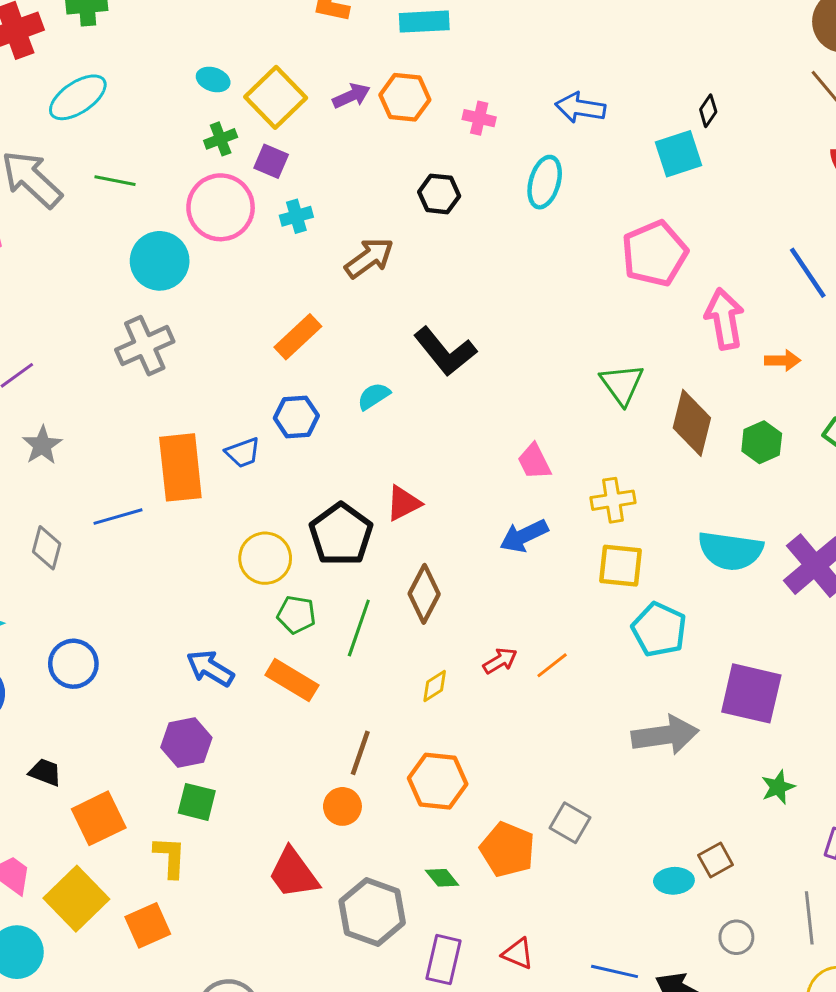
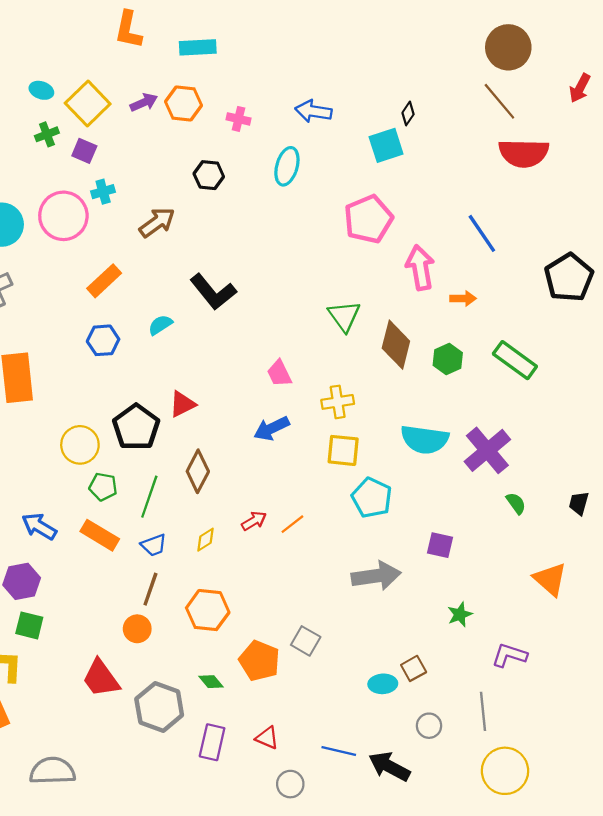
pink circle: (221, 207) -> (63, 216), moved
blue trapezoid: (243, 453) -> (154, 545), moved
purple square: (751, 693) -> (440, 545), size x0.6

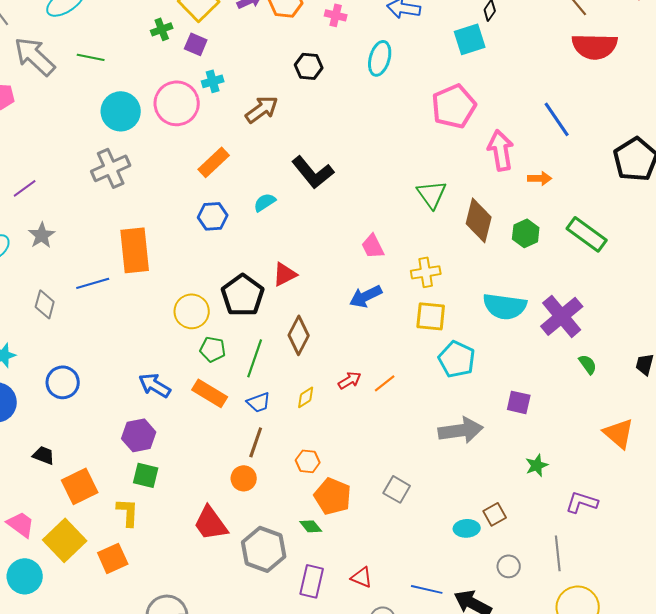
orange hexagon: (208, 610) -> (308, 461), size x0.6
orange pentagon: (259, 661) -> (333, 496), moved

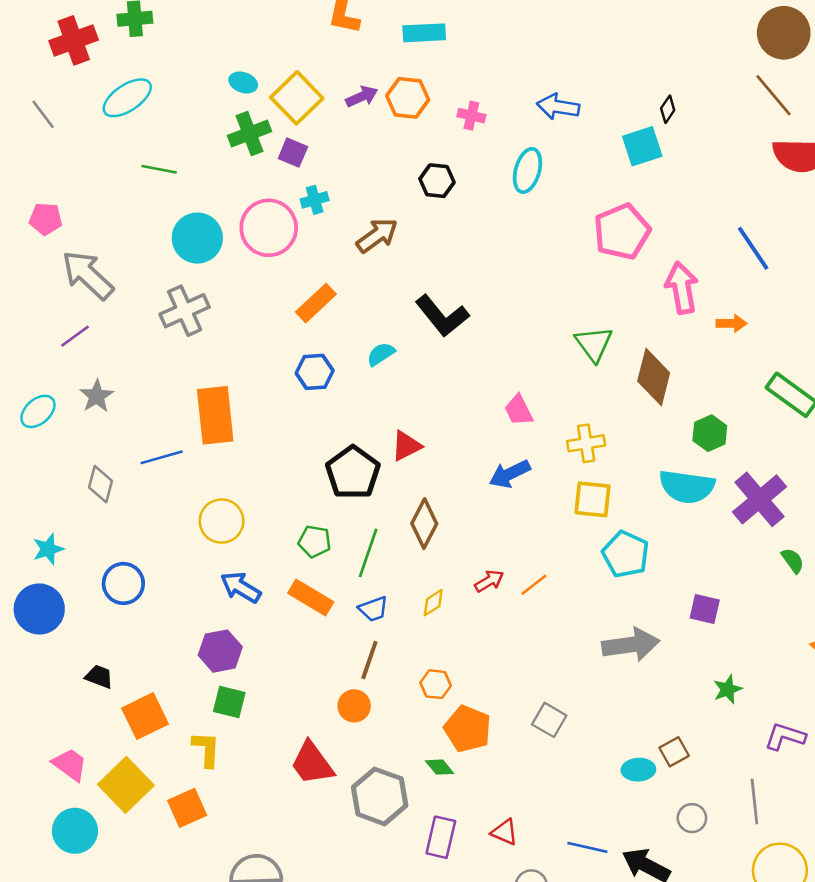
green cross: (162, 29) -> (250, 133), size x1.5
gray arrow: (35, 56) -> (88, 275), moved
green hexagon: (526, 233) -> (710, 433), moved
yellow circle: (192, 311) -> (222, 521), moved

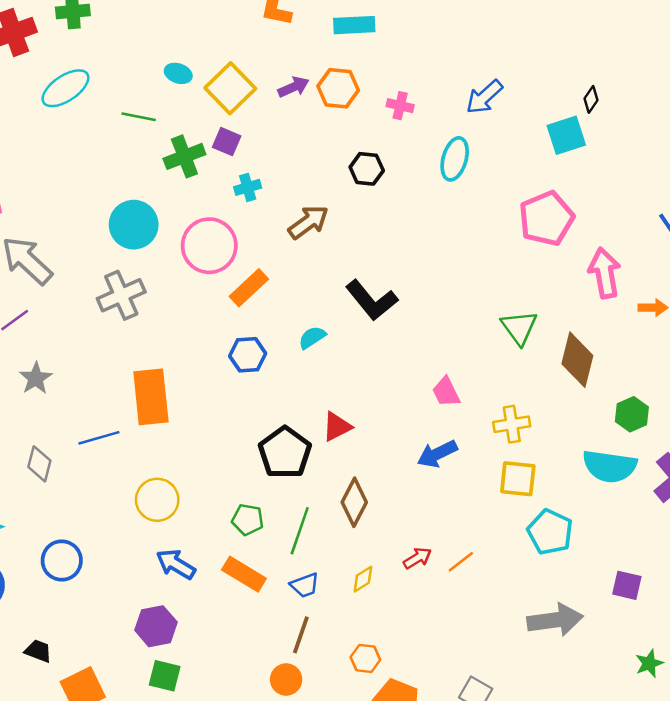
blue arrow: (558, 107) -> (484, 97), turned -51
green cross: (250, 133) -> (184, 156), moved
green line: (159, 169) -> (139, 117), moved
pink circle: (269, 228) -> (209, 246), moved

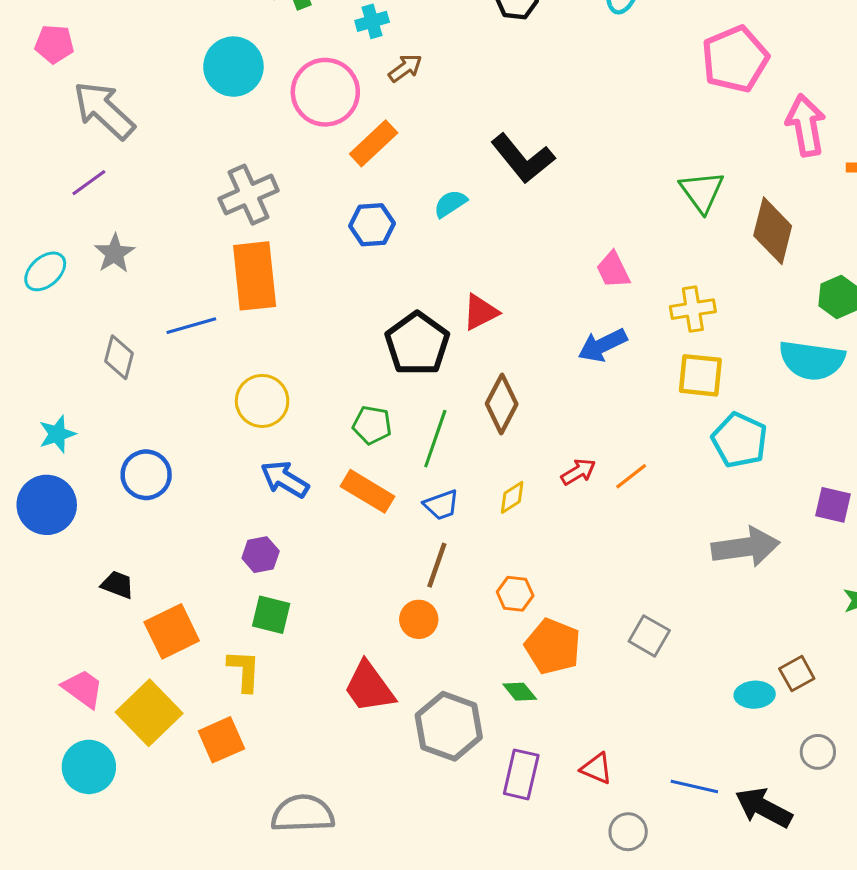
brown arrow: (308, 222) -> (405, 68), moved, size x0.7
gray cross: (121, 295) -> (249, 195), moved
purple hexagon: (156, 626) -> (261, 555), size x0.7

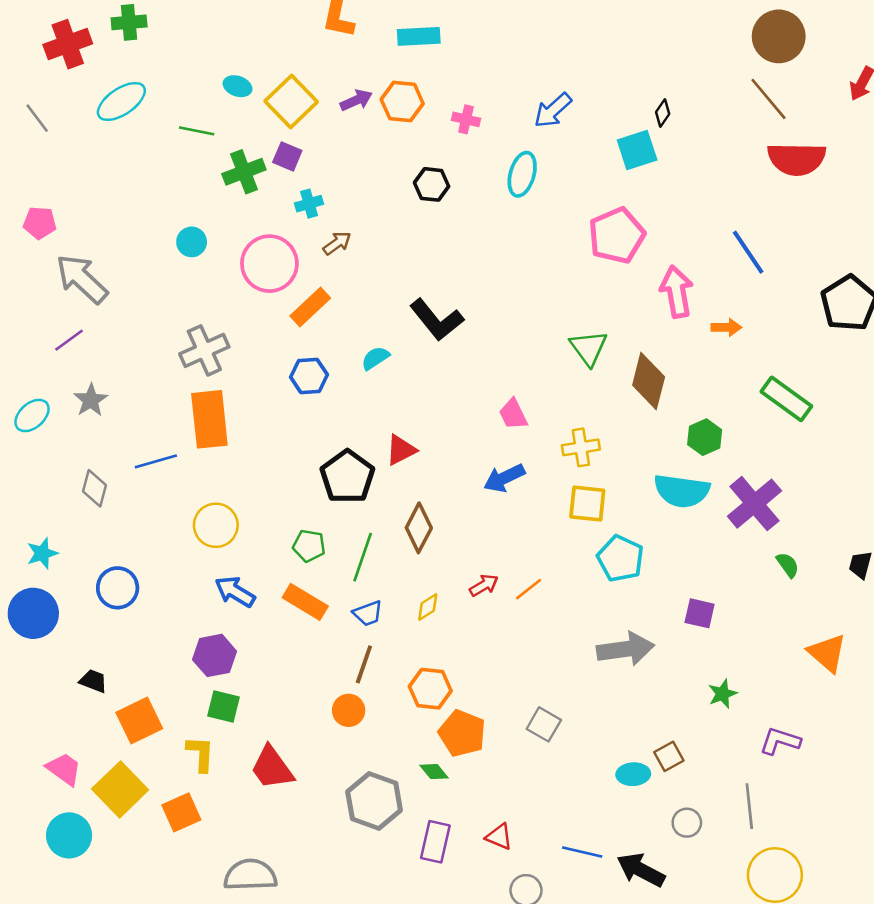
cyan circle: (233, 67) -> (192, 242), size x0.6
purple hexagon: (261, 555) -> (215, 655), size x1.4
orange hexagon: (515, 594) -> (430, 689), size x1.4
red trapezoid: (369, 687) -> (272, 768), moved

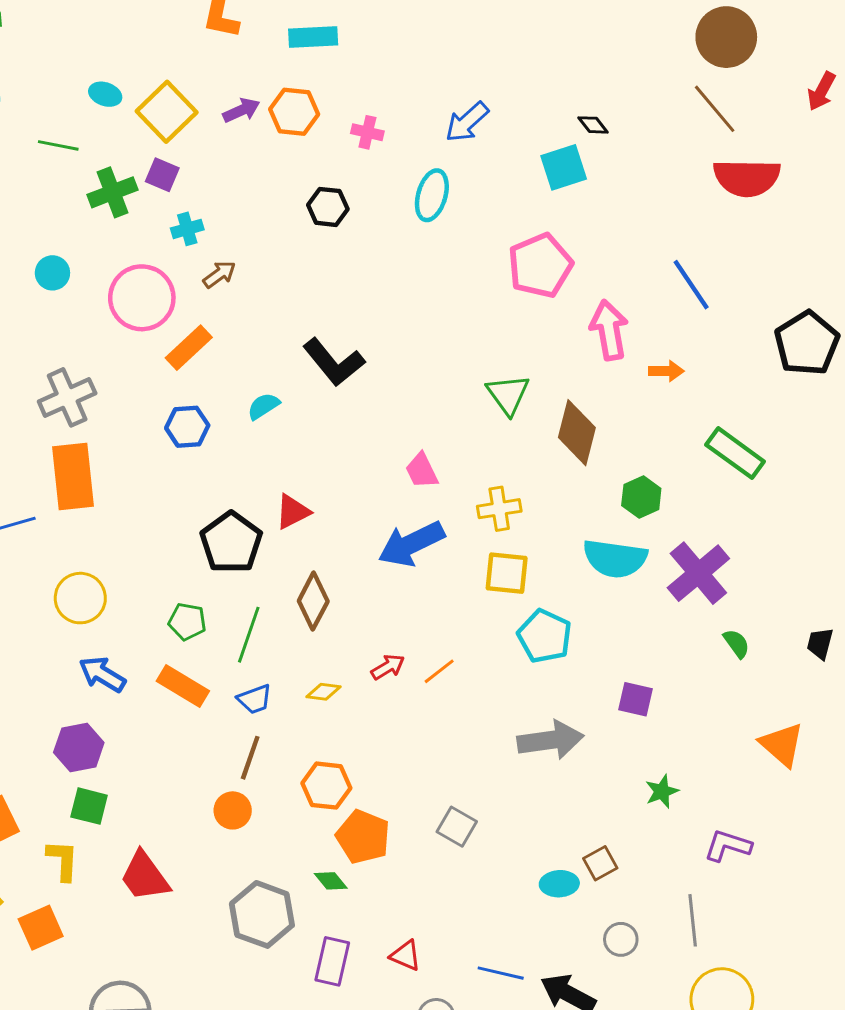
black diamond: (663, 113) -> (593, 125), turned -72
blue arrow: (504, 478) -> (411, 544), size x1.4
yellow diamond: (428, 607) -> (323, 692), turned 40

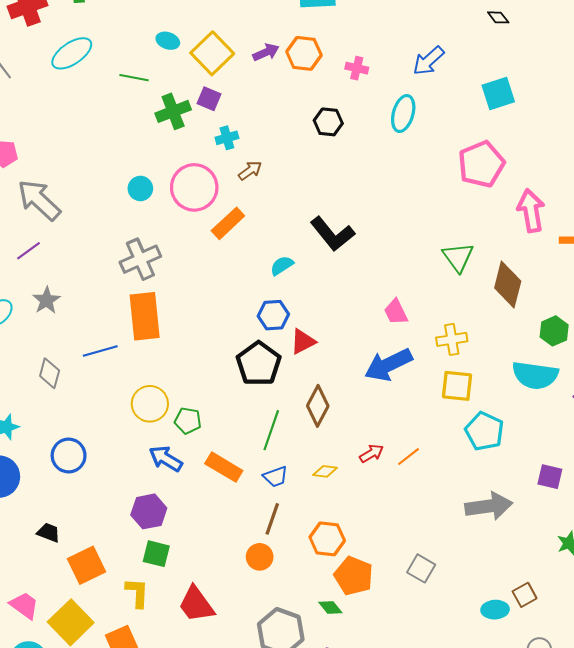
black diamond: (593, 125) -> (498, 17), moved
cyan circle: (52, 273) -> (140, 188), moved
blue hexagon: (187, 427) -> (273, 315), moved
green pentagon: (187, 622) -> (188, 421), moved

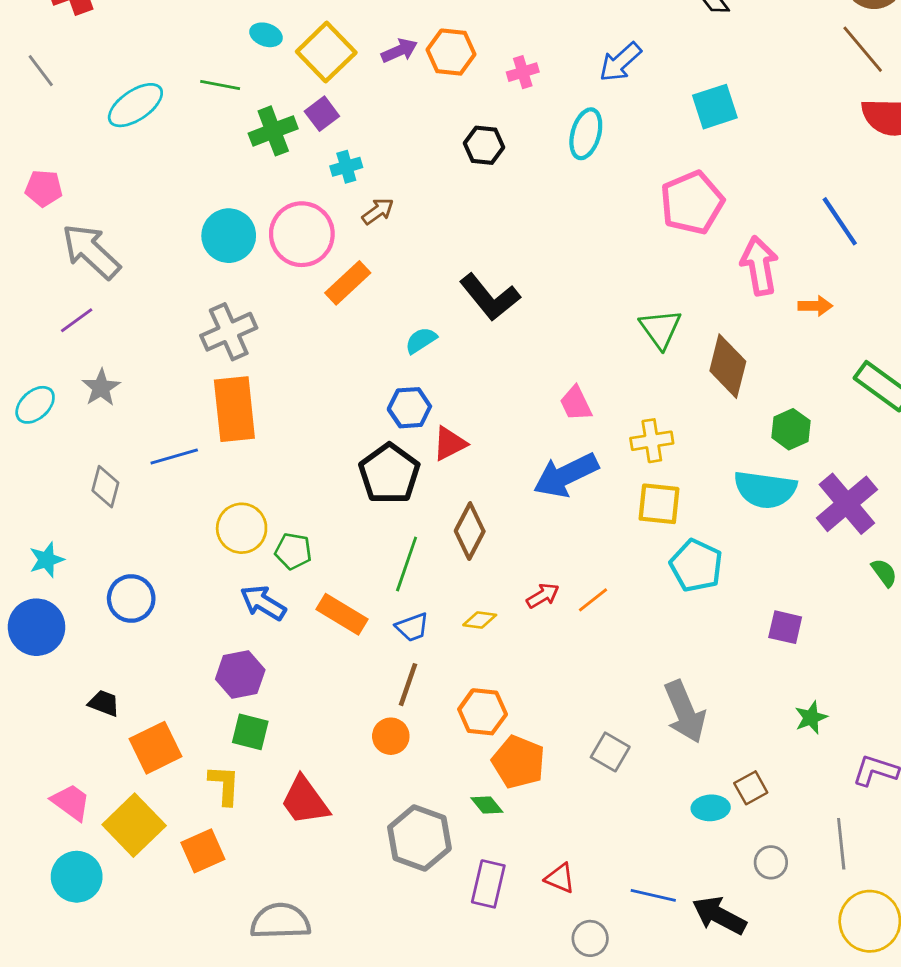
cyan ellipse: (72, 53) -> (135, 105), moved
pink cross: (357, 68) -> (523, 72), turned -30
purple square: (209, 99) -> (322, 114), turned 30
cyan circle: (140, 188) -> (229, 236), size x1.6
gray arrow: (489, 506) -> (685, 712), moved, turned 75

